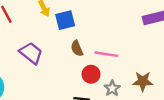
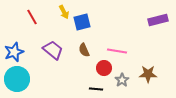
brown semicircle: (77, 48) -> (84, 50), moved

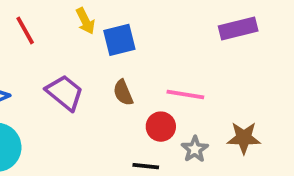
purple rectangle: (158, 20) -> (238, 29), moved

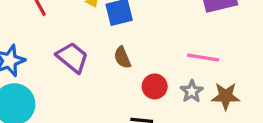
pink line: (185, 95) -> (203, 57), moved
gray star: (195, 149) -> (192, 91), moved

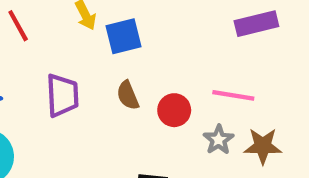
purple trapezoid: (72, 57) -> (62, 95), turned 48
red circle: (155, 86) -> (174, 110), moved

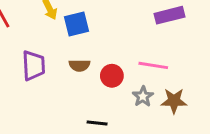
brown semicircle: (128, 95) -> (79, 65), turned -66

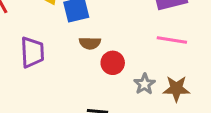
brown semicircle: (79, 65) -> (90, 43), moved
pink line: (153, 65) -> (172, 40), moved

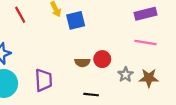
brown semicircle: (90, 43) -> (82, 62), moved
purple trapezoid: (32, 52) -> (43, 80), moved

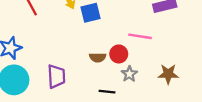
pink line: (145, 42) -> (140, 36), moved
gray star: (125, 75) -> (129, 74), moved

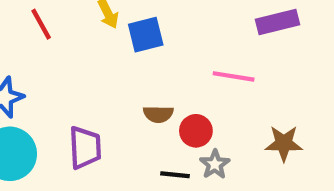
red circle: (119, 54) -> (196, 131), moved
gray star: (129, 74) -> (215, 164), moved

